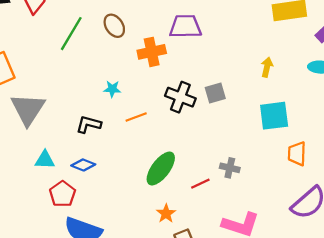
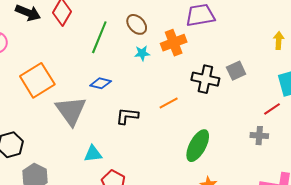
cyan star: (112, 89) -> (142, 53), moved
blue diamond: (83, 165) -> (101, 83), moved
red line: (200, 184) -> (272, 109), moved

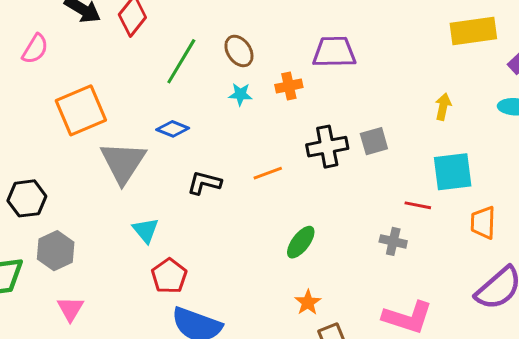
orange cross: (174, 43) -> (289, 86), size x0.7
black cross: (205, 79) -> (327, 147), turned -32
red line: (272, 109) -> (418, 205), turned 36
green ellipse: (198, 146) -> (301, 242), size x0.7
cyan triangle: (93, 154) -> (146, 230), turned 48

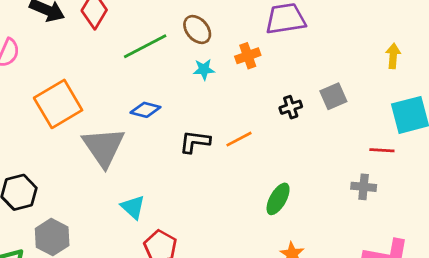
green line: (181, 61) -> (145, 46), turned 39
black cross: (327, 147) -> (291, 107), size x0.6
black L-shape: (204, 183) -> (195, 142), moved

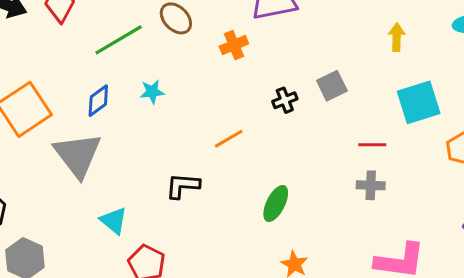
cyan star: (204, 69) -> (152, 92), moved
blue diamond: (145, 110) -> (98, 101), moved, turned -48
black L-shape: (195, 142) -> (183, 186), moved
red line: (382, 150) -> (372, 145), moved

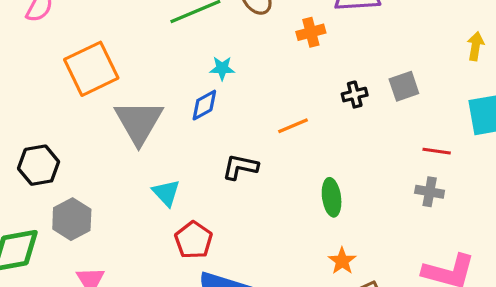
blue diamond: (98, 101) -> (204, 105), moved
green ellipse: (276, 203) -> (332, 197), turned -42

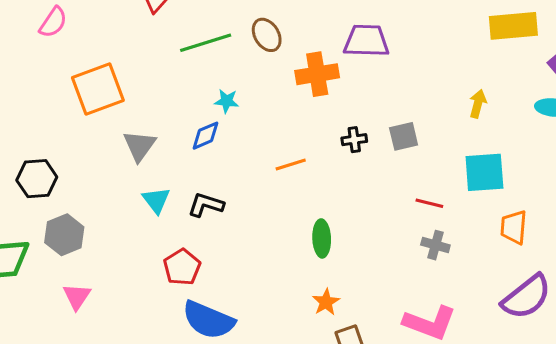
orange cross: (311, 32) -> (317, 74), size x1.5
gray triangle: (139, 122) -> (139, 146), size x0.7
black L-shape: (240, 167) -> (206, 205), moved
gray cross: (430, 192) -> (435, 245), moved
cyan triangle: (166, 193) -> (156, 200), moved

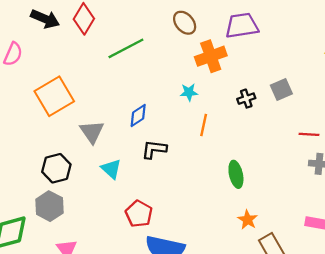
brown ellipse: (267, 35) -> (185, 23), moved
cyan star: (227, 101) -> (189, 92), moved
orange line: (291, 164) -> (204, 125), turned -50
black hexagon: (37, 179) -> (56, 168), moved
black L-shape: (206, 205) -> (154, 149), moved

